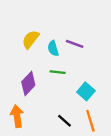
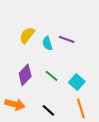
green line: (58, 72) -> (51, 76), moved, turned 32
orange arrow: (17, 116) -> (15, 104), turned 114
black line: (64, 121) -> (48, 110), moved

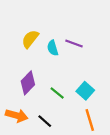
green line: (51, 76) -> (57, 93), moved
black line: (48, 110) -> (45, 121), moved

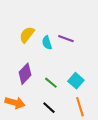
black line: (45, 121) -> (49, 108), moved

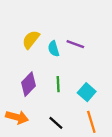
green line: (51, 83) -> (58, 84), moved, turned 48

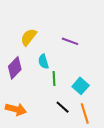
cyan semicircle: (54, 49) -> (43, 62), moved
purple diamond: (28, 84) -> (15, 68), moved
black line: (56, 123) -> (63, 107), moved

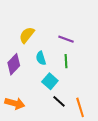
green line: (54, 79) -> (66, 61), moved
cyan square: (81, 86) -> (50, 81), moved

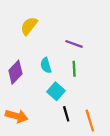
yellow semicircle: (27, 35) -> (29, 26), moved
black line: (59, 101) -> (66, 114), turned 32

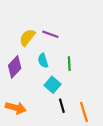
yellow semicircle: (29, 26) -> (27, 37), moved
purple line: (74, 44) -> (50, 34), moved

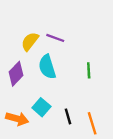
cyan semicircle: (43, 61) -> (47, 67), size x1.5
green line: (69, 64) -> (89, 70), moved
cyan square: (52, 85) -> (41, 107), moved

